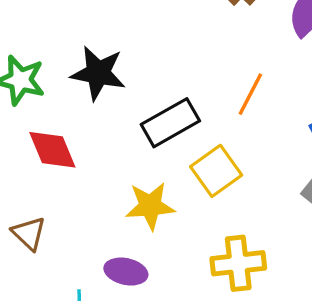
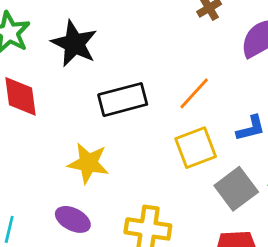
yellow square: (216, 171) -> (196, 148), moved
purple ellipse: (126, 272) -> (73, 219), moved

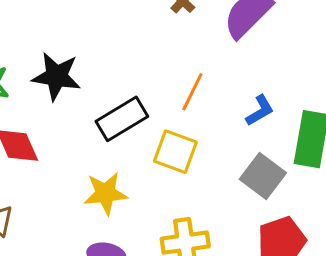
yellow square: (196, 148) -> (175, 152), moved, turned -33

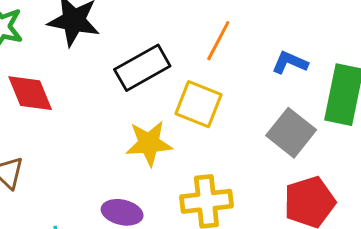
blue L-shape: (260, 110) -> (290, 63), turned -128
yellow star: (106, 193) -> (149, 143), moved

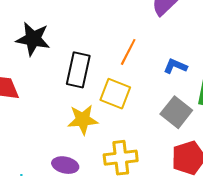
black rectangle: (142, 68) -> (78, 70), turned -48

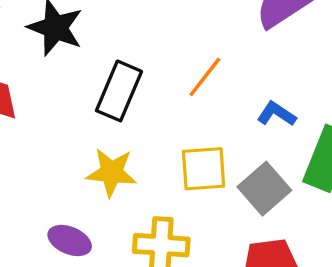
yellow square: (115, 94) -> (204, 169), moved, turned -36

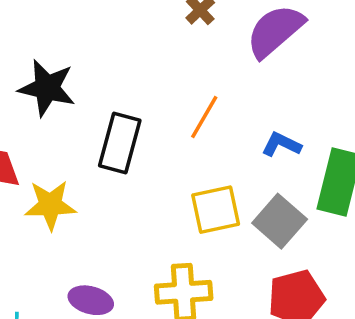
yellow star: (111, 172) -> (50, 205), moved

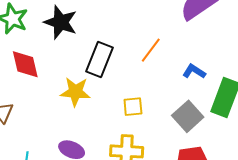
yellow star: (50, 205) -> (75, 92), moved
yellow square: (216, 210) -> (133, 107), moved, size x0.7

